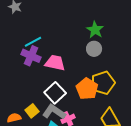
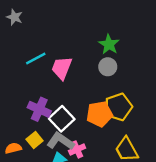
purple cross: (31, 56) -> (39, 109), moved
pink trapezoid: (55, 63) -> (62, 68), moved, turned -80
orange pentagon: (87, 89) -> (99, 114), turned 30

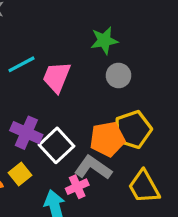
green star: (109, 44) -> (104, 41), moved, turned 30
gray L-shape: (61, 141) -> (93, 168), moved

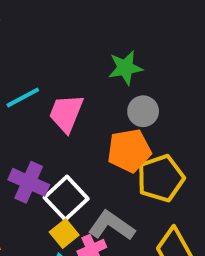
orange pentagon: (107, 139) -> (129, 151), moved
yellow square: (20, 174) -> (64, 234), moved

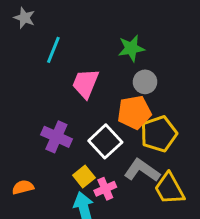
cyan line: (23, 97) -> (53, 50), moved, turned -40
white square: (66, 198) -> (105, 141), moved
gray L-shape: (112, 226) -> (142, 170), moved

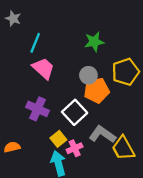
gray circle: (145, 82) -> (88, 75), moved
pink trapezoid: (85, 83) -> (43, 68), moved, turned 110
yellow pentagon: (159, 134) -> (126, 72), moved

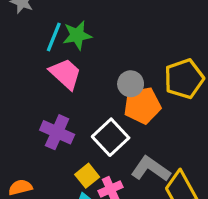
green star: (94, 42) -> (77, 35), moved

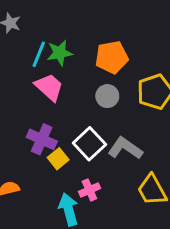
orange pentagon: (142, 105) -> (112, 57), moved
gray L-shape: (151, 169) -> (125, 148), moved
yellow square: (87, 176) -> (58, 159), moved

